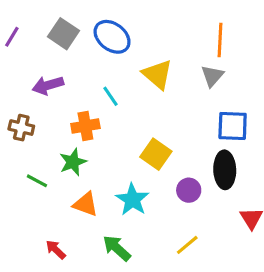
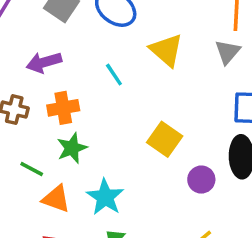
orange cross: (85, 126) -> (63, 108), moved
cyan star: (132, 200) -> (105, 197), moved
orange triangle: (85, 204) -> (56, 199), moved

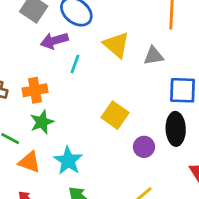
gray triangle: (228, 52) -> (154, 56), moved, turned 40
purple arrow: (44, 62) -> (54, 41), moved
cyan line: (114, 75) -> (75, 64), turned 54

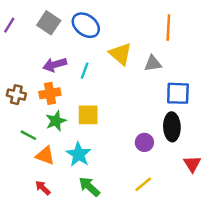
purple arrow: (54, 41) -> (55, 65), moved
yellow square: (115, 115) -> (88, 115), moved, turned -35

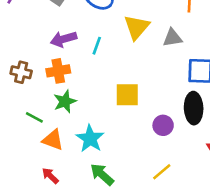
yellow triangle: (120, 54) -> (137, 27), turned 30
yellow square: (88, 115) -> (127, 95), moved

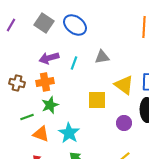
yellow triangle: (137, 27) -> (124, 85), moved, turned -35
gray triangle: (172, 38) -> (102, 57), moved
green line: (34, 117) -> (27, 117), turned -48

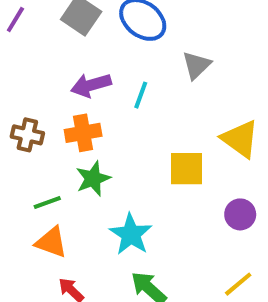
gray triangle: (102, 57) -> (196, 65), moved, turned -35
orange triangle: (41, 134) -> (51, 242), moved

